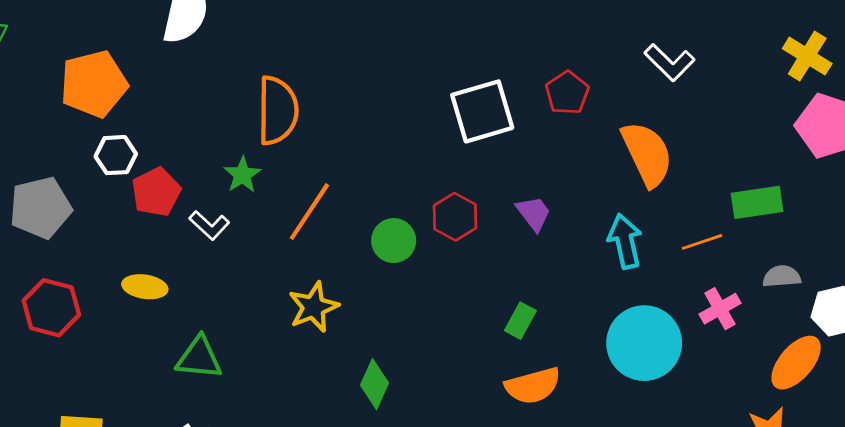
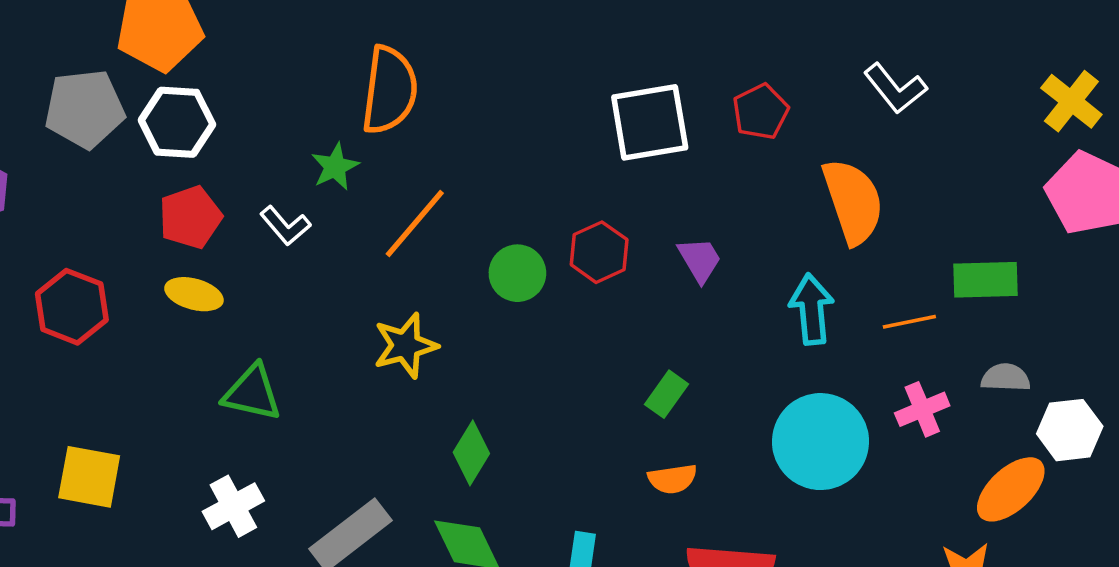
white hexagon: (116, 155) -> (177, 122), size x1.4
red pentagon: (156, 192) -> (190, 217), moved
gray pentagon: (40, 208) -> (85, 109), moved
orange semicircle: (533, 386) -> (672, 479), size x0.7

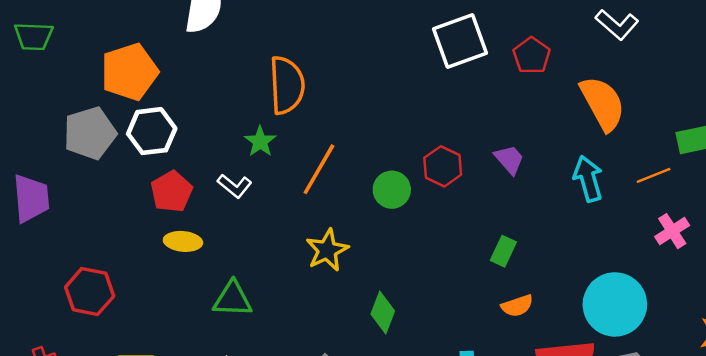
white square: (650, 122) -> (460, 41), moved
red hexagon: (72, 307) -> (90, 292), moved
cyan circle: (821, 442) -> (615, 304), moved

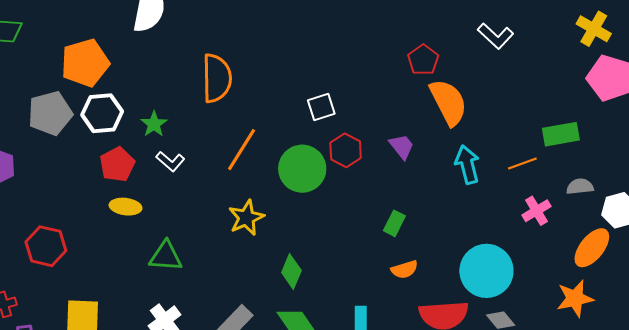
white square: (460, 41) -> (321, 107), moved, size x0.6
orange semicircle: (603, 103) -> (448, 102), moved
green star: (260, 142) -> (154, 124), moved
green circle: (392, 190) -> (302, 169), size x1.5

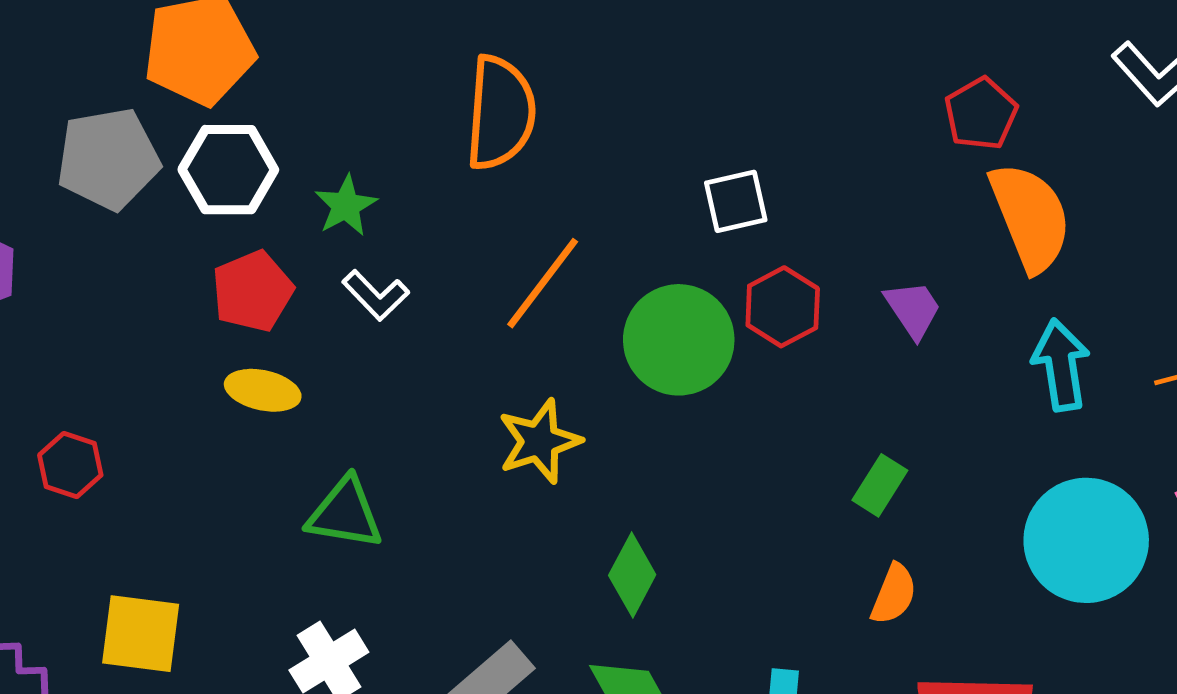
red hexagon: (46, 246) -> (70, 465), size x0.7
orange semicircle: (404, 269) -> (894, 594), turned -56
cyan circle: (486, 271) -> (1086, 540), moved

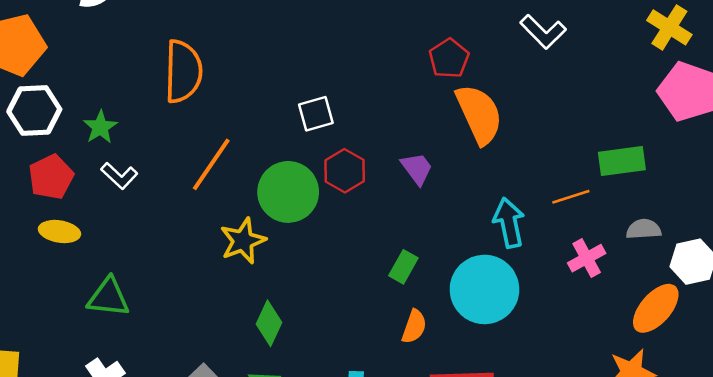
cyan arrow: (1061, 365) -> (509, 223), moved
yellow star: (539, 441) -> (243, 241), moved
cyan circle: (1086, 540) -> (484, 289), moved

